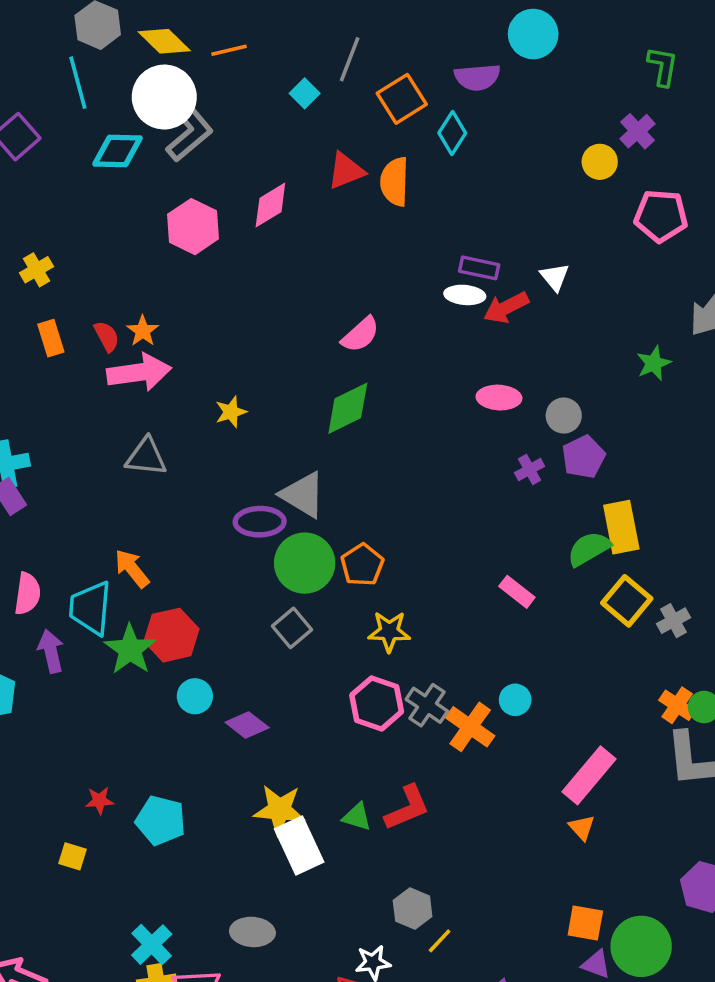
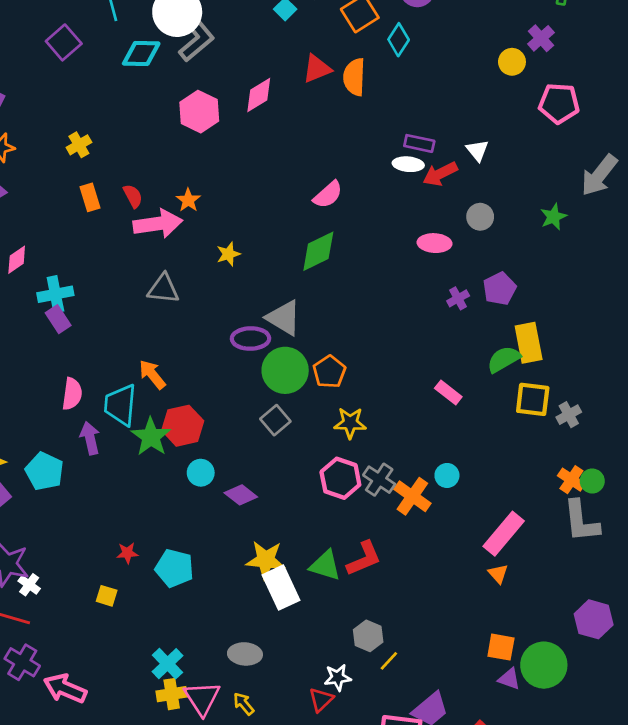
orange star: (143, 331) -> (188, 200), moved
gray circle: (564, 416) -> (480, 217), moved
yellow square: (627, 601) -> (533, 399), turned -33
green triangle: (357, 817) -> (325, 565), size x1.4

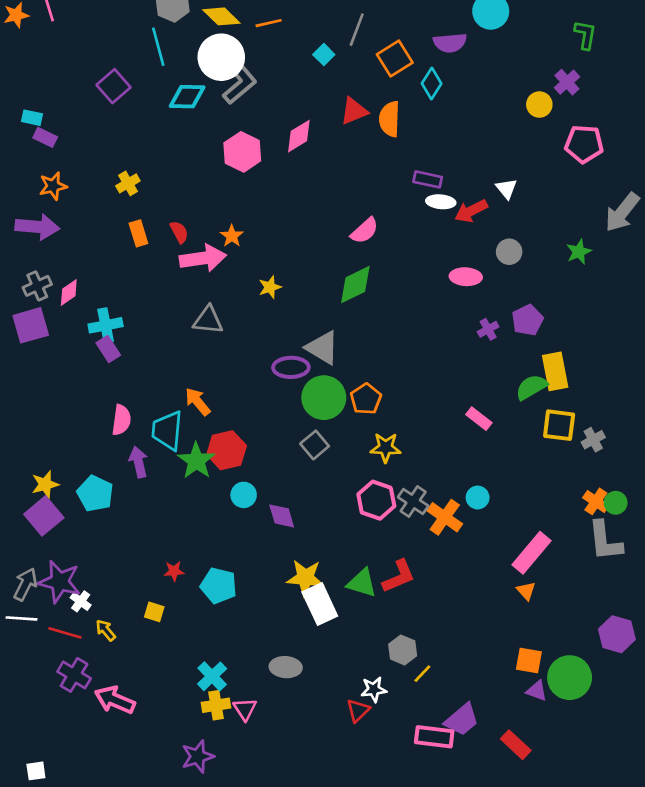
purple rectangle: (419, 143) -> (428, 179), moved
purple diamond: (241, 495) -> (282, 516), turned 36
pink triangle: (202, 698) -> (245, 709), size x0.7
yellow arrow: (244, 704) -> (106, 630), moved

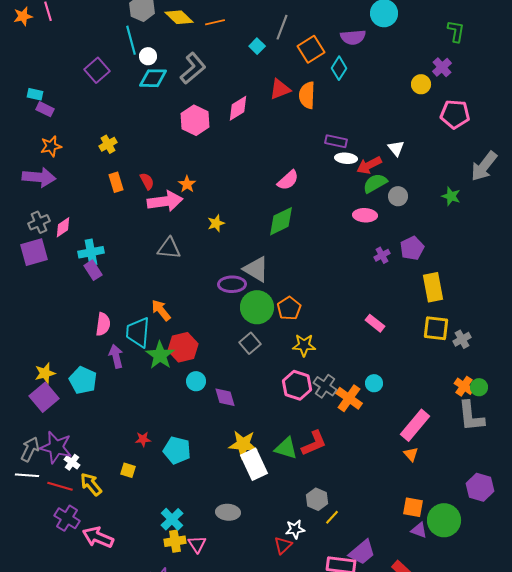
white circle: (221, 57) -> (148, 56), moved, size x0.5
green star: (579, 252) -> (451, 196), turned -30
green semicircle: (531, 387) -> (375, 183), moved
yellow arrow: (106, 630) -> (91, 484), size x1.4

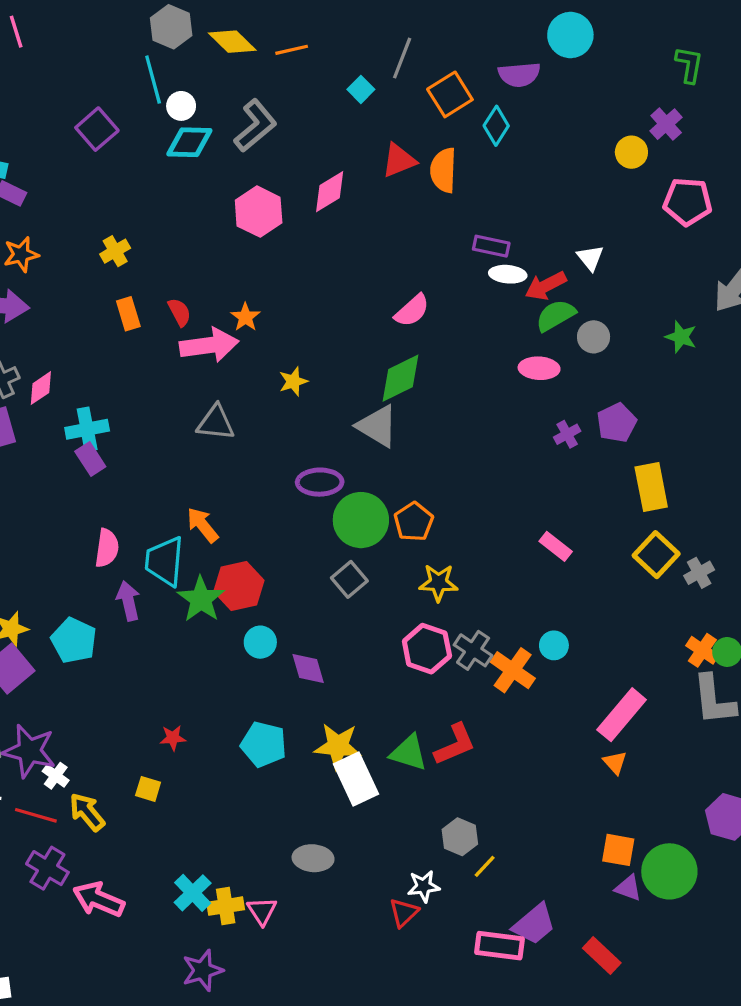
gray triangle: (256, 269) -> (377, 426), moved
yellow square: (436, 328) -> (656, 555), turned 36
cyan pentagon: (177, 450) -> (264, 744), moved
cyan cross: (172, 519) -> (193, 893), moved

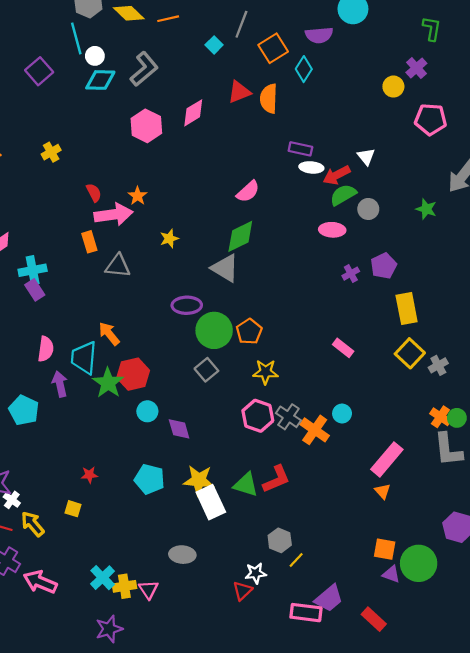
orange rectangle: (128, 314) -> (89, 242), moved

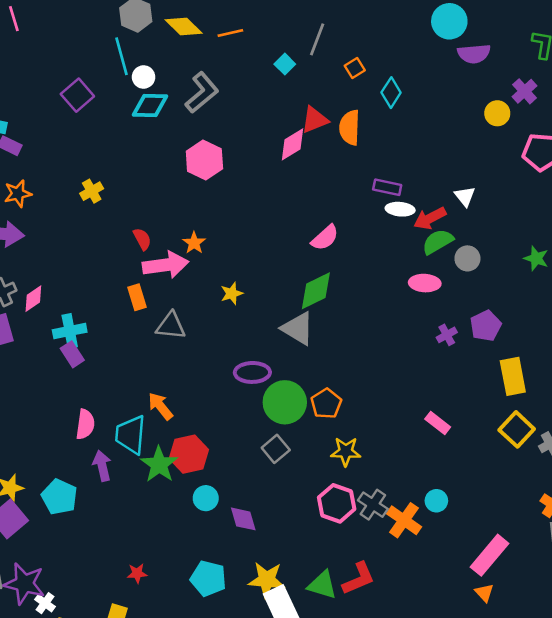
purple semicircle: (319, 35) -> (474, 54), moved
orange square: (273, 48) -> (355, 68), size x0.6
pink diamond: (193, 113) -> (293, 144), moved

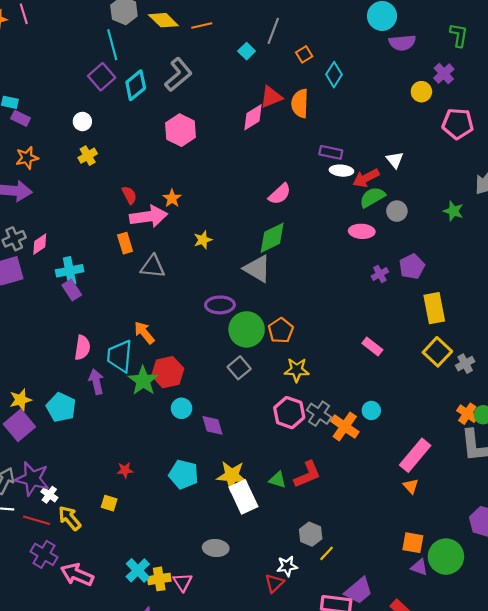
white circle: (144, 77) -> (82, 122), moved
purple square: (77, 95) -> (102, 77), moved
cyan diamond: (150, 106) -> (136, 85), turned -40
green triangle: (322, 585) -> (278, 480), size x0.7

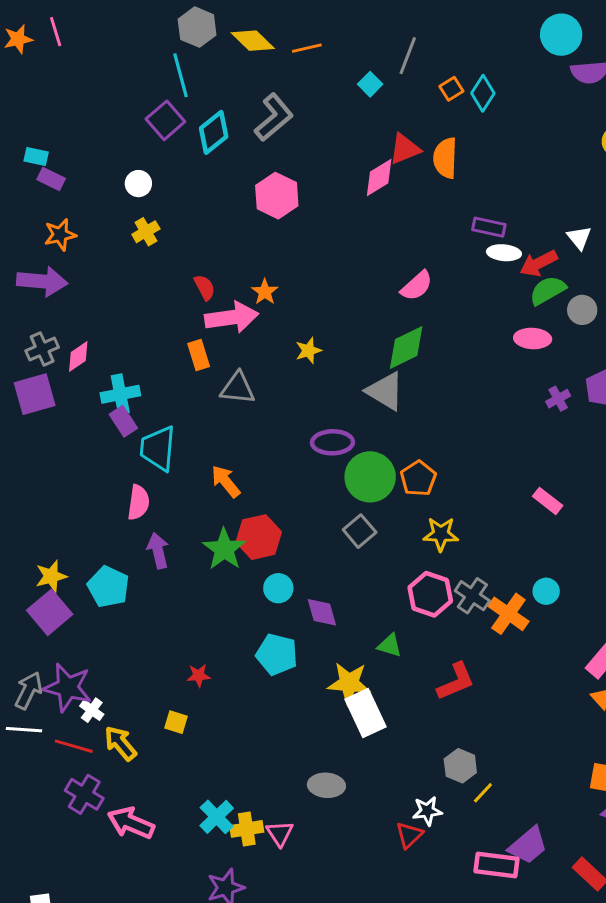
cyan diamond: (334, 75) -> (483, 93), moved
cyan trapezoid: (120, 356) -> (158, 448), moved
cyan pentagon: (184, 474) -> (277, 654), moved
green triangle: (278, 480) -> (390, 645), moved

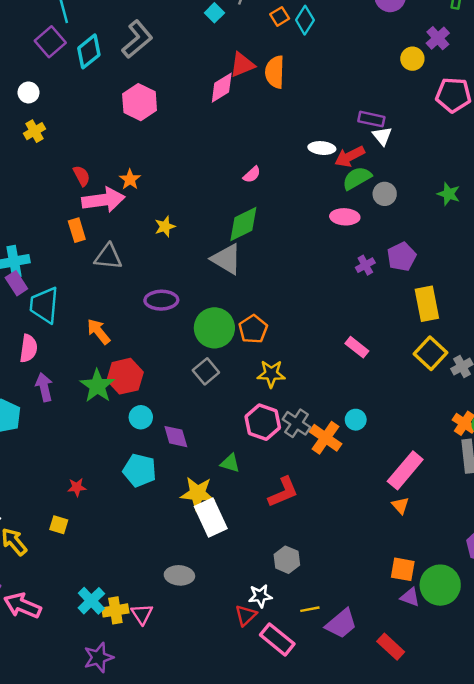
purple rectangle: (489, 227) -> (371, 119), moved
pink semicircle: (417, 286) -> (252, 175), size x0.7
purple ellipse: (332, 442) -> (161, 300), moved
yellow line: (483, 793) -> (310, 609), moved, turned 36
pink rectangle: (496, 865) -> (277, 639), moved, turned 32

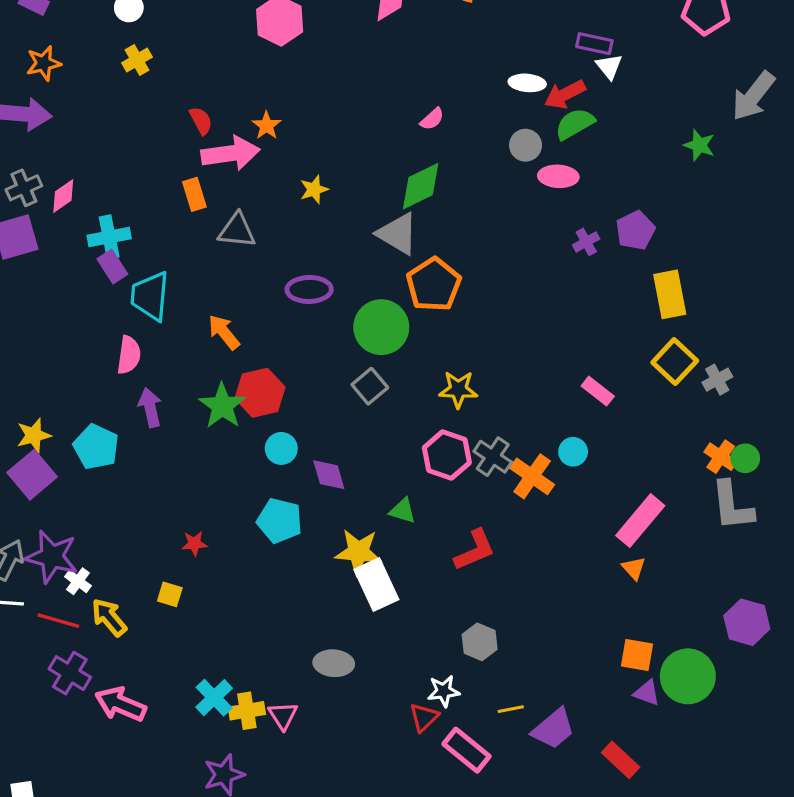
gray circle: (385, 194) -> (526, 145), moved
orange pentagon: (253, 329) -> (434, 285), moved, size x1.4
pink rectangle: (357, 347) -> (598, 391), moved

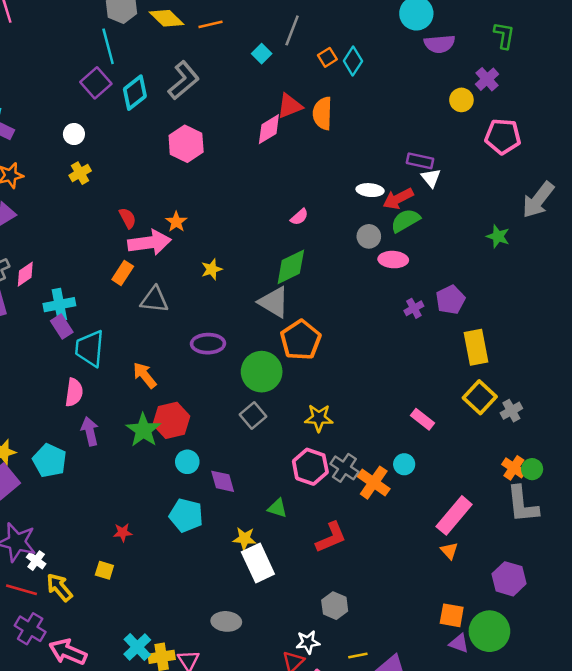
orange rectangle: (194, 194) -> (123, 273), turned 50
yellow star: (358, 552) -> (245, 539), size x0.7
purple hexagon: (747, 622) -> (509, 579), moved

